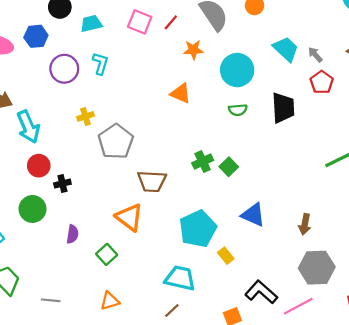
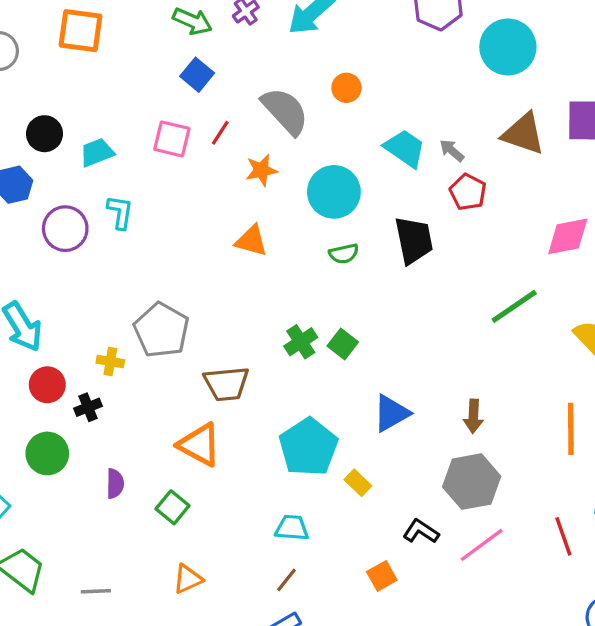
yellow cross: (85, 116) -> (110, 361), moved, turned 35
blue triangle: (253, 215) -> (391, 413), turned -45
gray hexagon: (317, 268) -> (472, 482), moved
cyan trapezoid: (180, 278) -> (292, 528), size x0.7
black L-shape: (261, 292) -> (421, 531), size x0.7

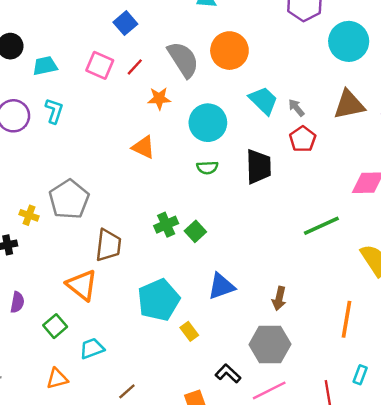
orange circle: (346, 88) -> (229, 51), size x1.8
brown triangle: (523, 134) -> (349, 105), turned -40
brown trapezoid: (226, 384) -> (108, 245), turned -88
cyan trapezoid: (292, 528) -> (92, 349), moved, turned -35

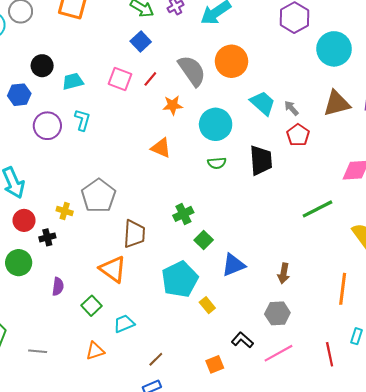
green square: (195, 231) -> (204, 240), moved
gray hexagon: (270, 344) -> (277, 313), size x0.7

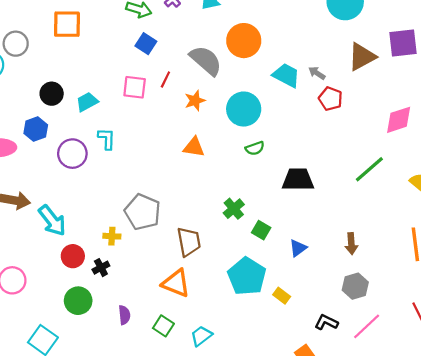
black trapezoid: (261, 160) -> (298, 180), moved, turned -72
blue triangle: (233, 265) -> (298, 248), size x0.7

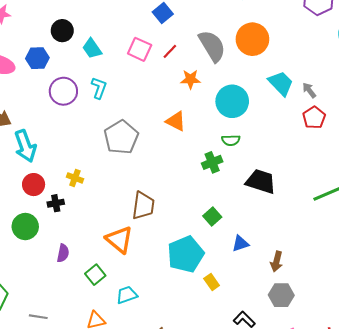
cyan trapezoid: (87, 102) -> (92, 48), turned -115
green cross: (234, 209) -> (212, 162), moved
gray pentagon: (143, 212) -> (121, 137), moved
brown arrow: (351, 244) -> (277, 261), moved

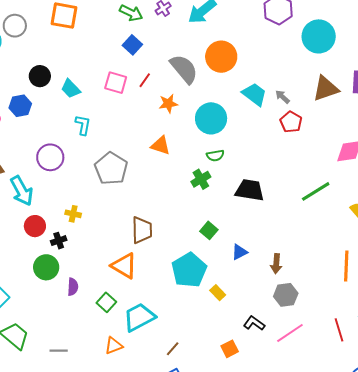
purple circle: (63, 91) -> (50, 157), moved
green circle: (25, 227) -> (46, 267), moved
cyan trapezoid: (127, 295) -> (139, 317), size x1.6

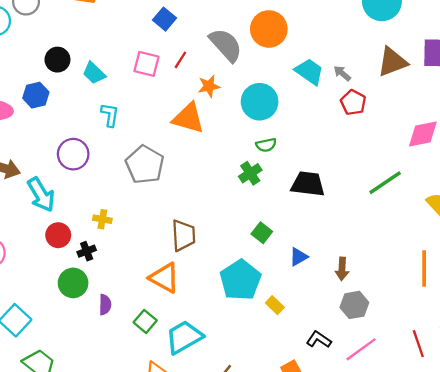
orange triangle: (161, 145) -> (188, 118), moved, size x1.4

